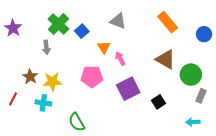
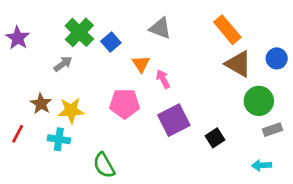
blue circle: (204, 34) -> (277, 58), moved
gray arrow: (46, 47) -> (63, 64), turned -120
brown triangle: (166, 59) -> (238, 64), moved
gray rectangle: (201, 96) -> (273, 130), turned 48

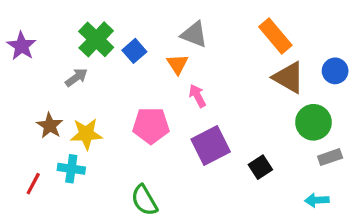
orange triangle: (141, 64) -> (177, 64), moved
red line: (18, 134) -> (33, 184), moved
green semicircle: (104, 165) -> (144, 200), moved

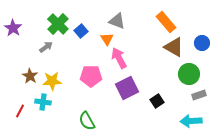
pink arrow: (197, 96) -> (119, 58), size x1.5
cyan arrow: (317, 200) -> (191, 121), size x1.5

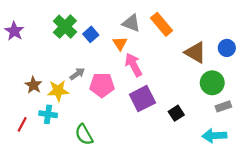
orange rectangle: (166, 22) -> (162, 24), moved
gray arrow: (46, 47) -> (77, 74), moved
green semicircle: (87, 121) -> (84, 135), moved

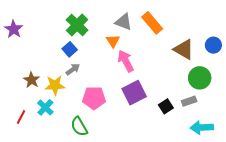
green cross: (65, 27) -> (77, 25), moved
blue square: (91, 34) -> (70, 49), moved
pink pentagon: (102, 85) -> (94, 98), moved
gray rectangle: (223, 106) -> (189, 101), moved
cyan cross: (48, 114) -> (45, 107), turned 35

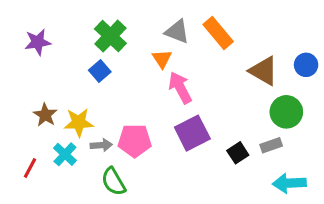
purple star: (14, 29) -> (38, 42), moved, turned 30
gray arrow: (73, 69) -> (101, 145), moved, turned 32

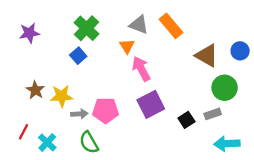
cyan cross: (65, 154) -> (47, 142), moved

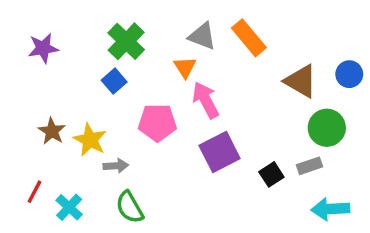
yellow star: (62, 96) -> (90, 140), turned 30
pink pentagon: (106, 110) -> (157, 123), moved

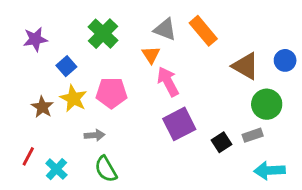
blue square: (114, 81) -> (66, 66), moved
pink pentagon: (157, 123) -> (111, 93), moved
yellow star: (90, 140) -> (73, 99), moved

